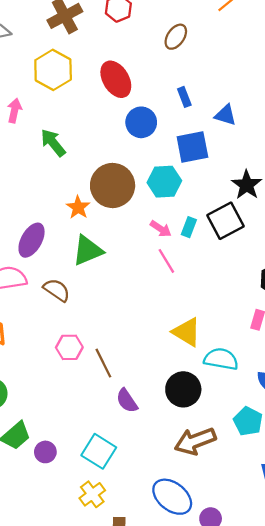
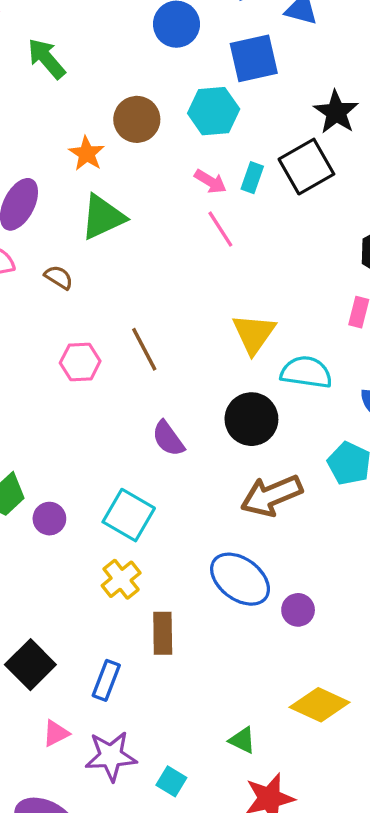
brown circle: (113, 185) -> (137, 119), size x0.7
brown semicircle: (57, 290) -> (59, 277), size x0.7
yellow triangle: (187, 332) -> (254, 334), turned 36
brown line: (103, 363) -> (144, 349), moved

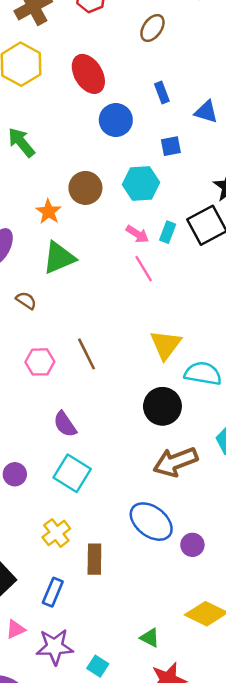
blue square: (254, 58) -> (171, 146), size x0.6
purple semicircle: (168, 439) -> (65, 424), moved
yellow cross: (121, 579) -> (56, 533), moved

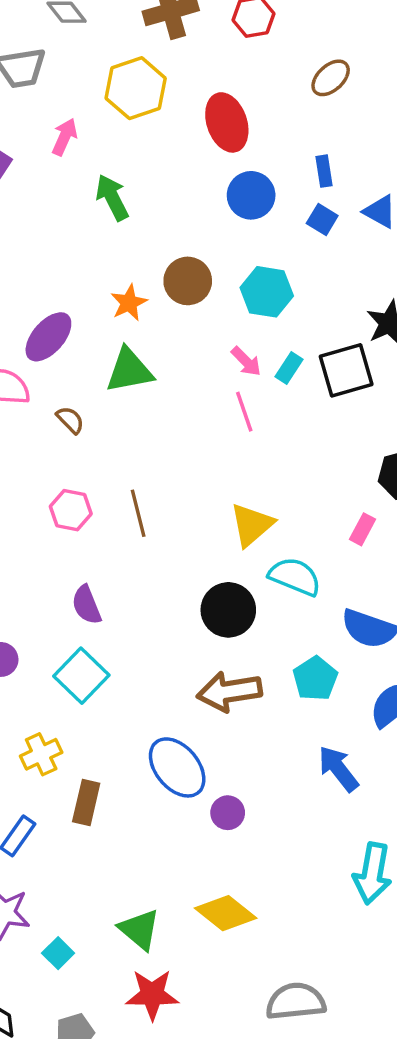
blue square: (171, 146) -> (322, 219), moved, turned 30
green triangle: (150, 638) -> (140, 930), size x1.5

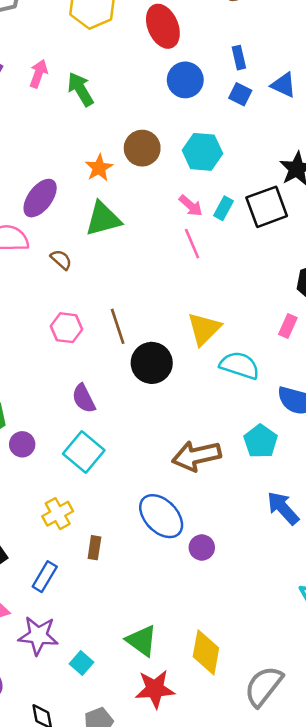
pink arrow: (65, 137) -> (39, 74), moved
black circle: (228, 610) -> (152, 363), moved
brown rectangle: (86, 803) -> (94, 548), size x0.7
yellow diamond: (226, 913) -> (206, 652), moved, turned 66
gray semicircle: (296, 1001) -> (264, 686), turned -42

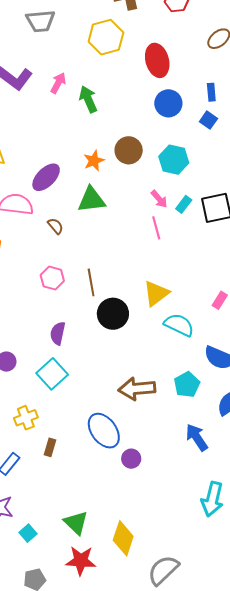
purple semicircle: (84, 398) -> (58, 333), turned 30

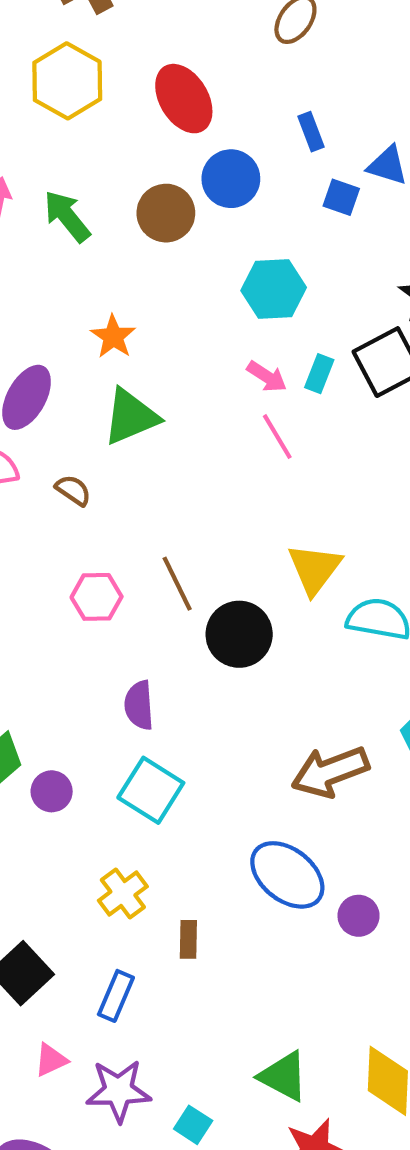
blue square: (208, 120) -> (341, 197), moved
brown circle: (129, 150) -> (166, 213), moved

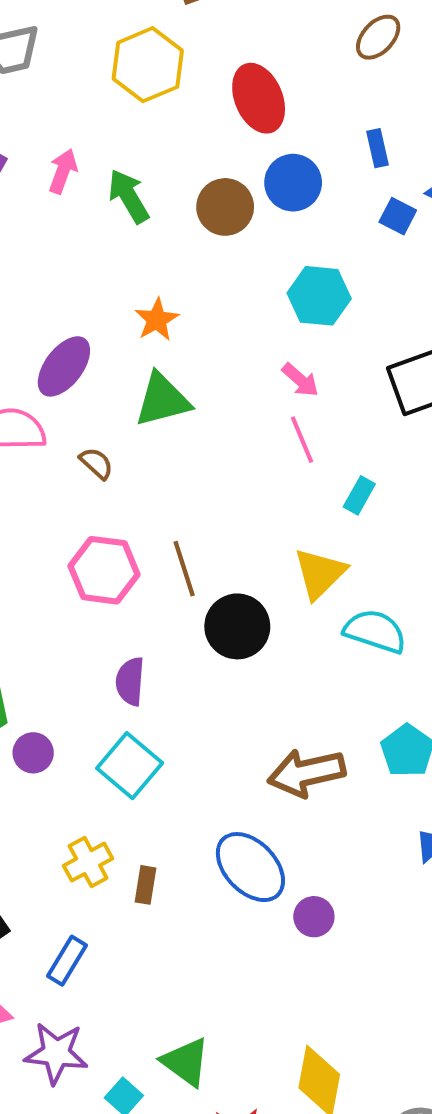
cyan rectangle: (319, 374) -> (359, 495), moved
pink hexagon: (97, 597) -> (104, 570), size x1.4
brown rectangle: (188, 939) -> (146, 885), moved
green triangle: (284, 1076) -> (186, 1062), moved

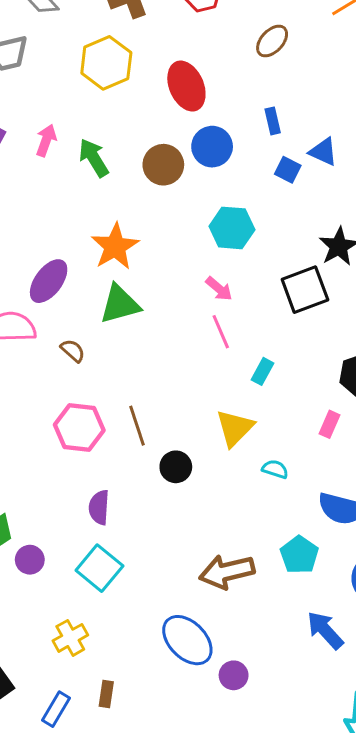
orange star: (157, 320) -> (115, 247), size x1.5
black circle: (237, 626) -> (176, 467), size x0.7
cyan semicircle: (375, 631) -> (275, 469), size x0.6
brown rectangle: (146, 885) -> (106, 694), moved

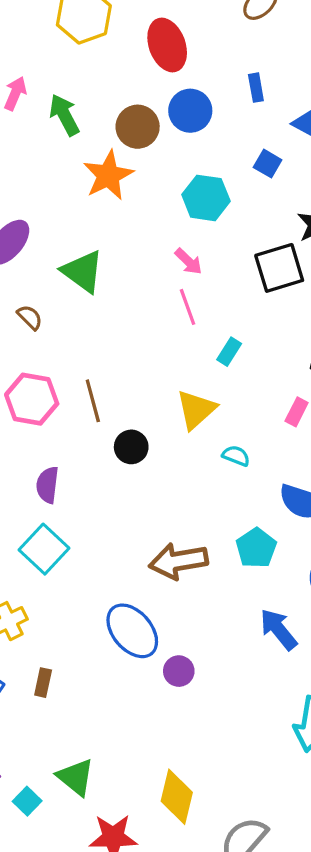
blue square: (288, 170) -> (268, 164), moved
orange star: (115, 247) -> (108, 175), moved
green triangle: (120, 304) -> (83, 271), turned 48

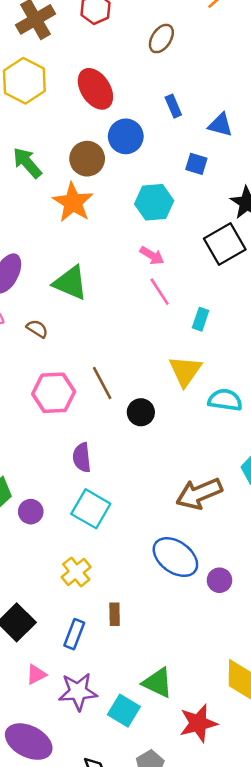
cyan semicircle: (236, 456) -> (225, 400), size x1.5
cyan square: (27, 801) -> (124, 711), size x1.4

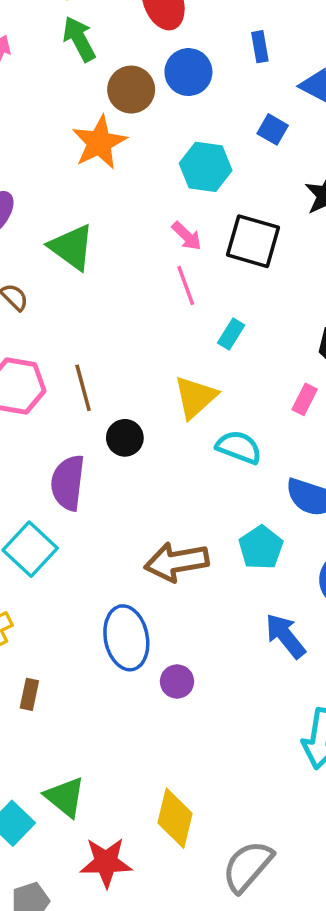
green arrow: (27, 163) -> (79, 39), moved
black square: (225, 244) -> (253, 241), moved, turned 33
purple semicircle: (82, 457) -> (68, 483), moved, size x1.4
blue ellipse: (175, 557) -> (126, 638), turned 30

